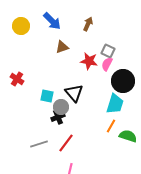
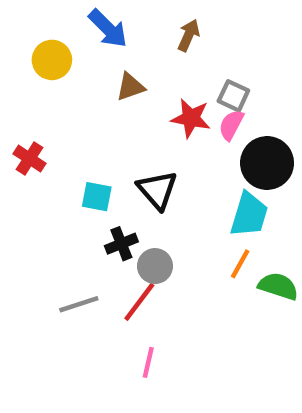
yellow circle: (21, 26) -> (52, 60), moved
gray circle: (61, 107) -> (155, 266), moved

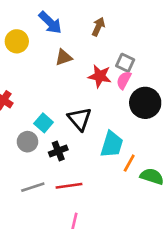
cyan square: (97, 197) -> (44, 123), turned 30
cyan trapezoid: (249, 215) -> (112, 144), moved
gray circle: (155, 266) -> (27, 142), moved
red line: (139, 302) -> (69, 186), turned 45

